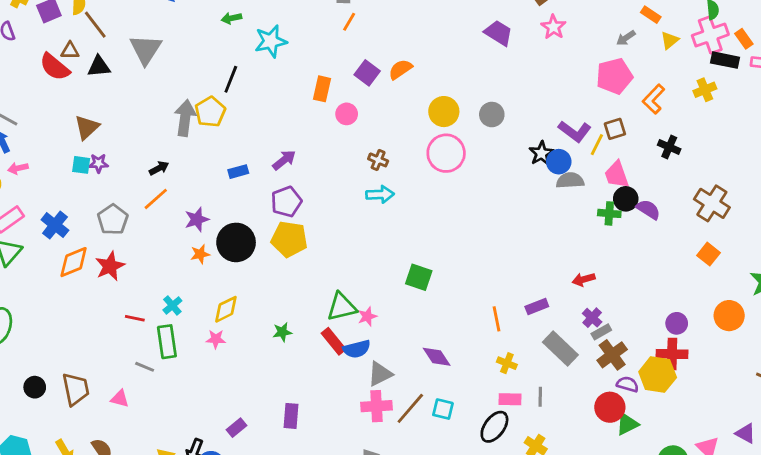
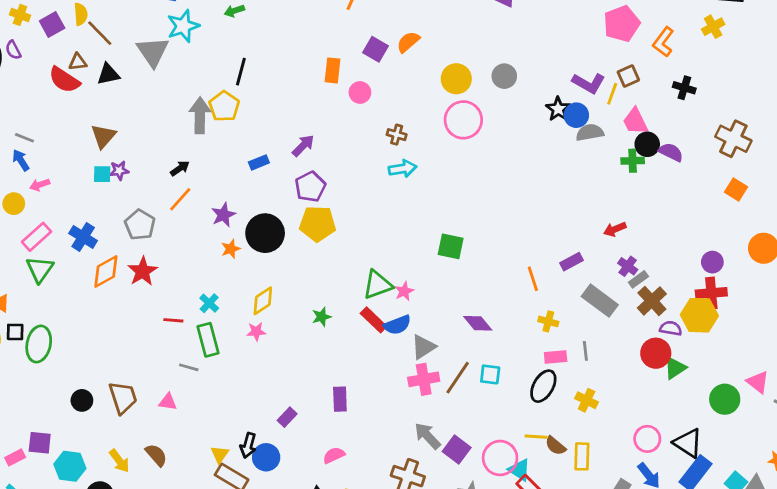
cyan star: (271, 41) -> (183, 26), moved

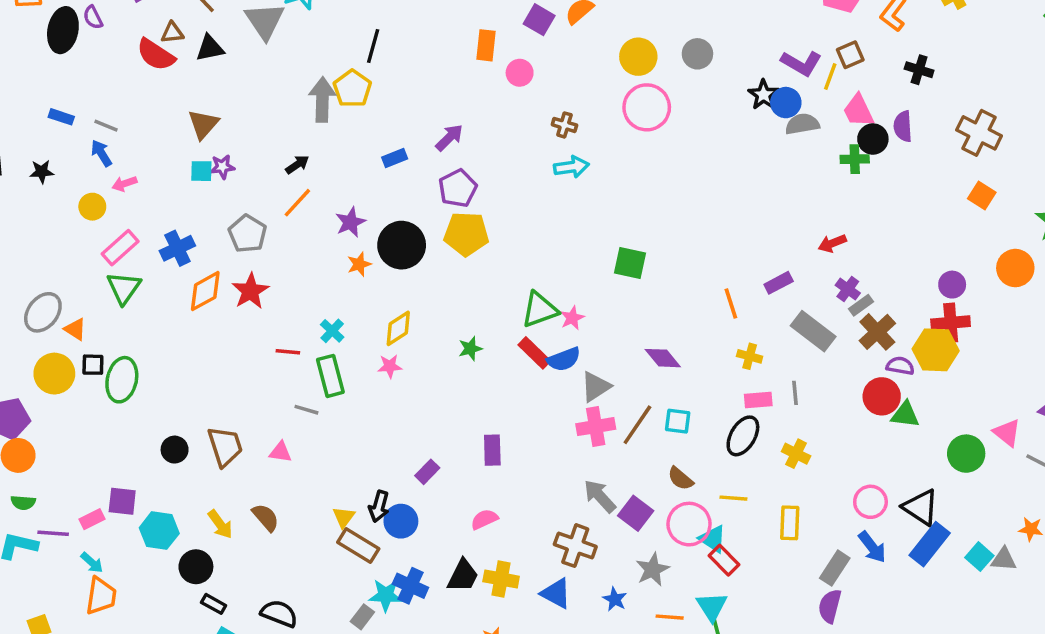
purple semicircle: (671, 152) -> (903, 126), moved, turned -120
blue cross: (83, 237) -> (177, 248), turned 32
green triangle: (675, 368) -> (905, 415), turned 40
brown semicircle: (555, 446) -> (680, 479), moved

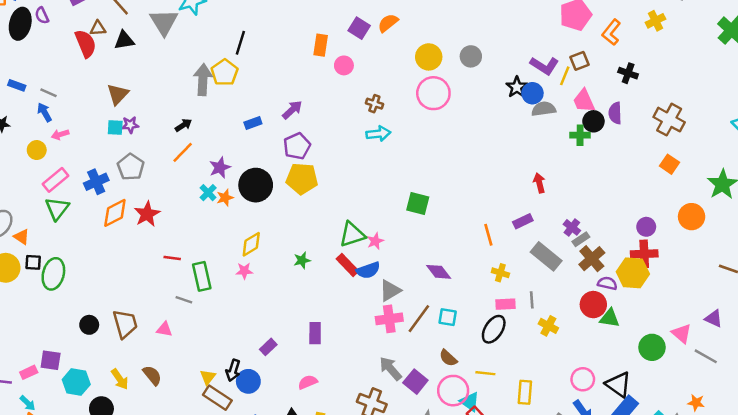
red semicircle: (156, 55) -> (86, 44), turned -148
gray pentagon: (247, 234) -> (131, 167), moved
red arrow: (832, 243) -> (539, 183), moved, turned 96
cyan cross: (332, 331) -> (208, 193), moved
yellow cross: (796, 454) -> (548, 326), moved

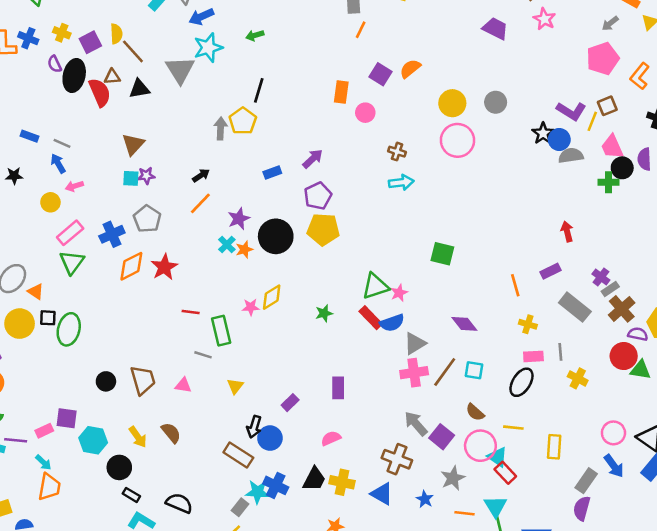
black ellipse: (20, 24) -> (74, 76), moved
gray arrow: (203, 80) -> (221, 128), size x0.7
pink star: (244, 271) -> (251, 307), moved
yellow triangle: (208, 377) -> (235, 386), moved

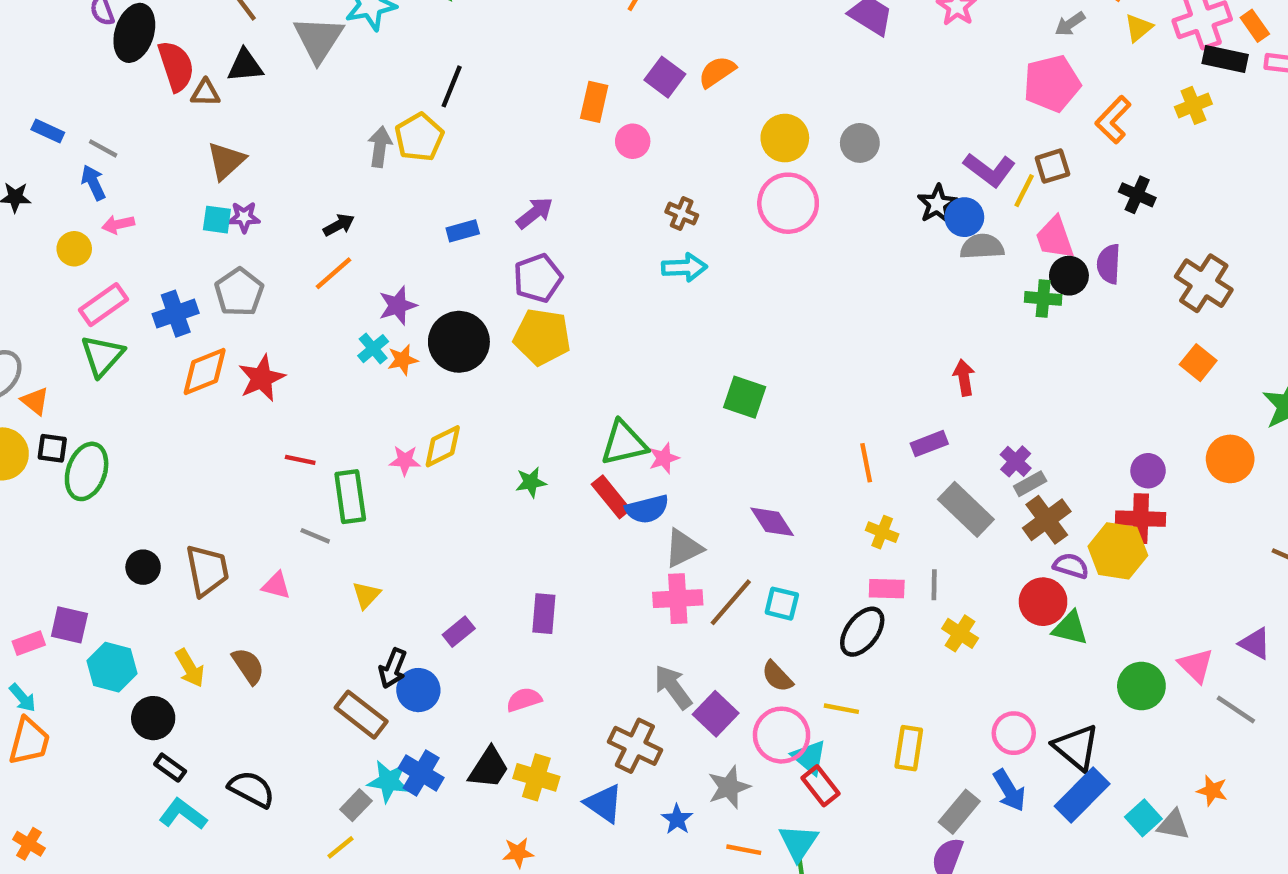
brown triangle: (112, 77) -> (205, 93), moved

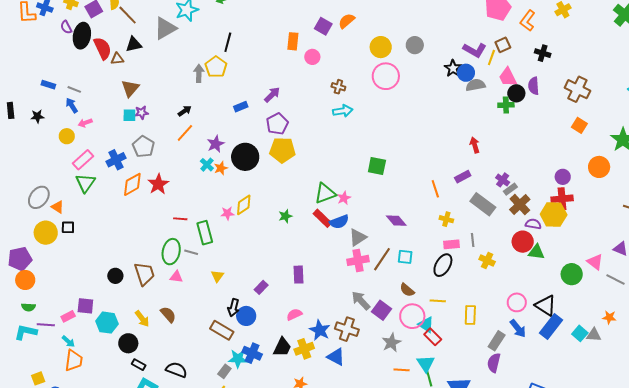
gray triangle: (318, 39) -> (165, 28), turned 35
green ellipse: (87, 471) -> (171, 252), moved
yellow cross: (536, 777) -> (304, 349), turned -30
blue star: (677, 819) -> (320, 330), moved, size x1.5

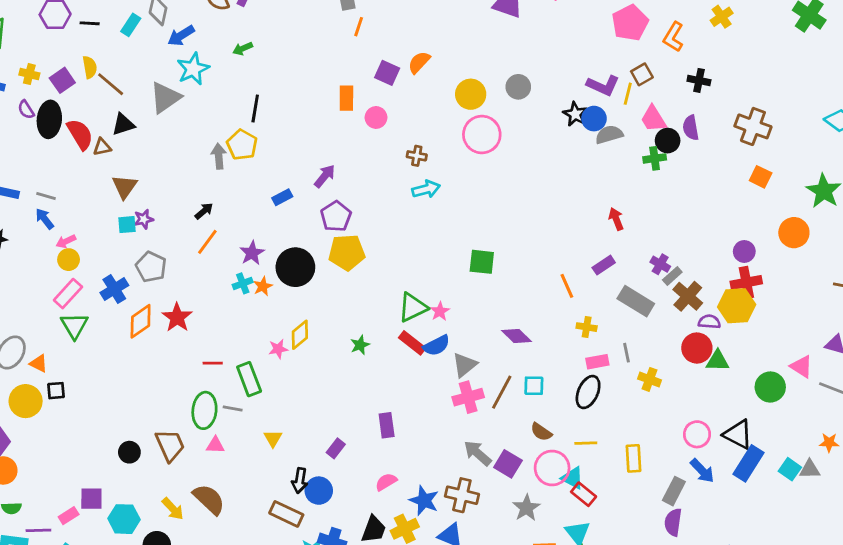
yellow circle: (67, 136) -> (69, 260), moved
cyan cross: (207, 165) -> (243, 283), turned 32
brown semicircle: (168, 315) -> (209, 499), size x1.4

